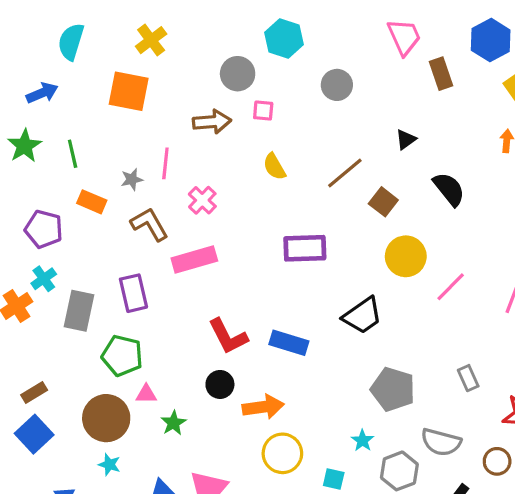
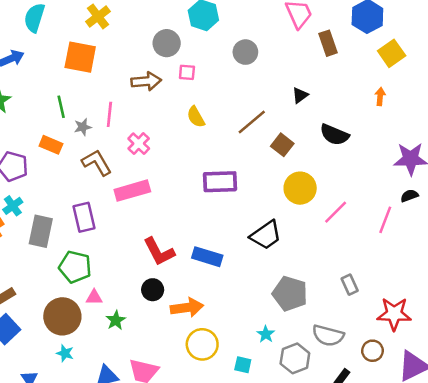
green line: (73, 154) -> (61, 107), moved
black semicircle: (449, 189) -> (334, 135), turned 152

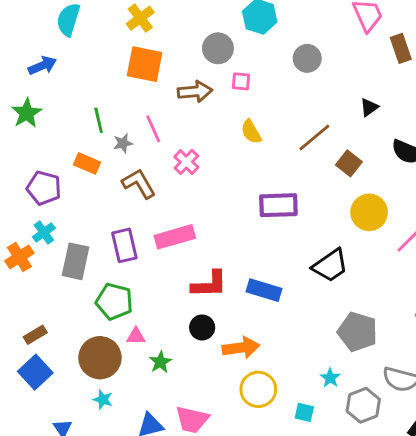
orange square: (80, 57) -> (145, 64), moved
pink line: (109, 114) -> (153, 129), turned -30
pink rectangle: (132, 191) -> (175, 237), moved
red L-shape: (159, 252) -> (209, 284), turned -64

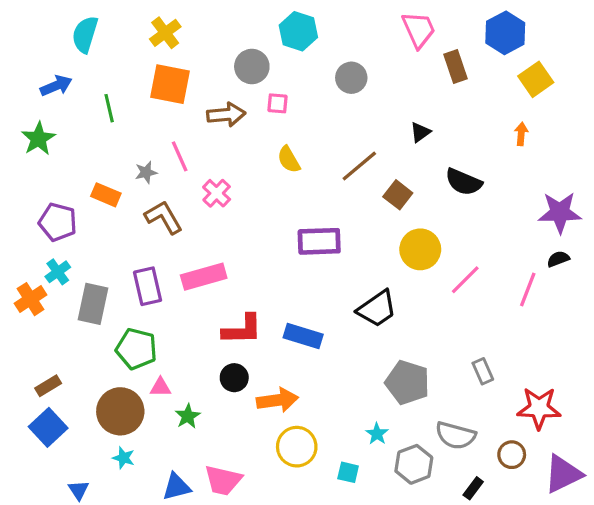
green line: (99, 120) -> (109, 108), moved

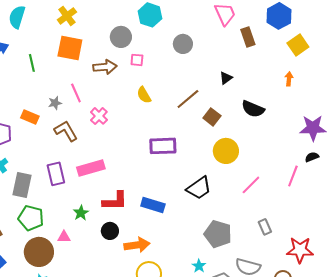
pink line: (465, 280) -> (251, 185), moved
green pentagon: (136, 349) -> (31, 218), moved
green star: (188, 416) -> (81, 213), moved

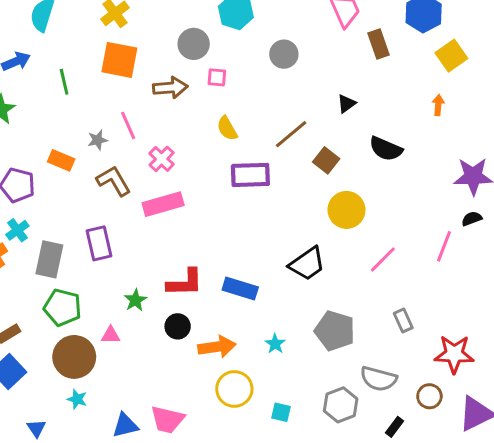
purple rectangle: (163, 146) -> (250, 175), moved
pink rectangle: (91, 168) -> (163, 204), moved
cyan star: (199, 266) -> (275, 344), moved

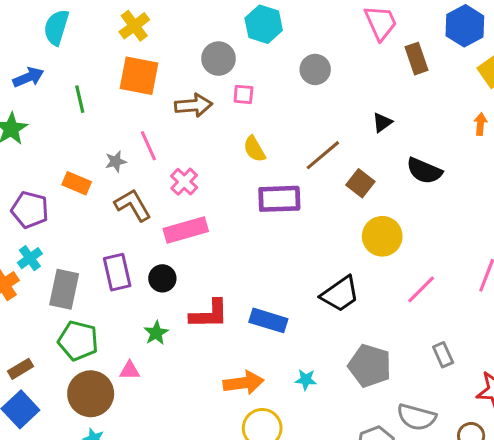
black circle: (178, 326) -> (162, 278), moved
cyan star: (275, 344) -> (306, 380), turned -30

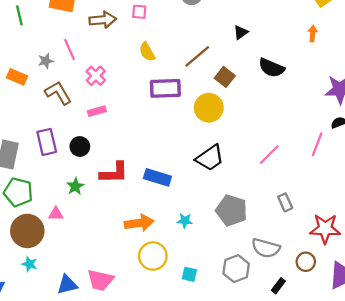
pink rectangle: (186, 230) -> (97, 111), size x0.6
yellow circle: (382, 236) -> (209, 108), moved

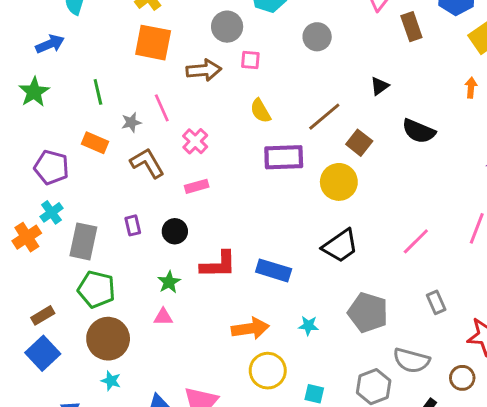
green line: (19, 15) -> (98, 92), moved
purple rectangle: (47, 142) -> (133, 225), size x0.6
pink triangle: (56, 214) -> (163, 317), moved

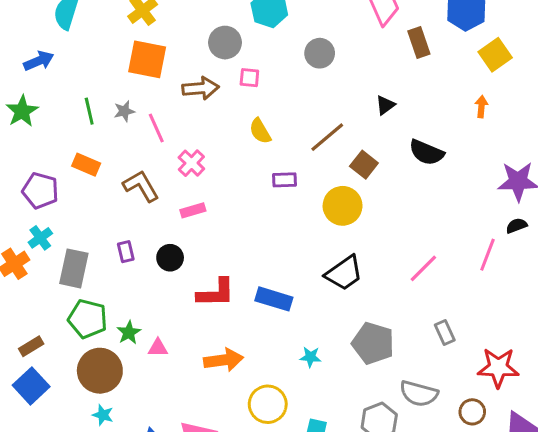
gray star: (131, 122) -> (124, 111), moved
purple rectangle: (284, 157) -> (285, 180), size x0.6
green star: (169, 282) -> (129, 333), moved
orange arrow: (250, 329) -> (223, 360), moved

